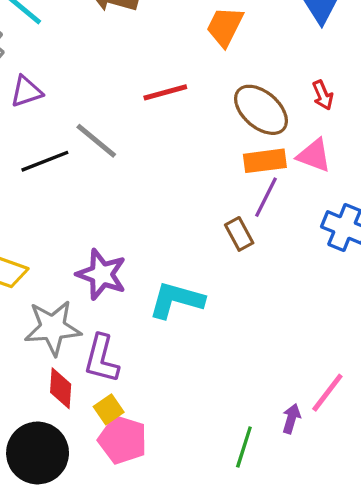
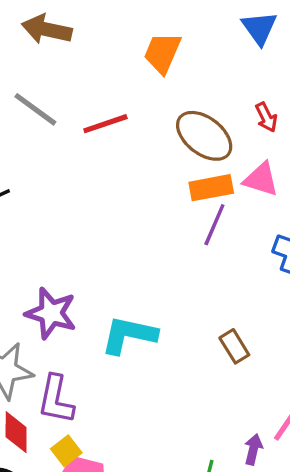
gray line: (96, 141) -> (35, 109), moved
brown rectangle: (239, 234) -> (234, 346), moved

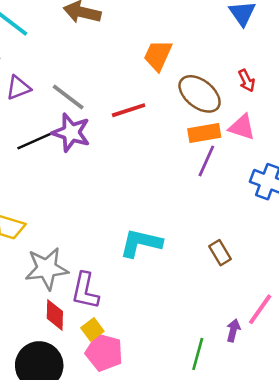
orange trapezoid: (162, 53) -> (158, 55), moved
gray line: (35, 109) -> (68, 97), moved
red line: (105, 124) -> (129, 110), moved
purple star: (51, 313) -> (71, 132), moved

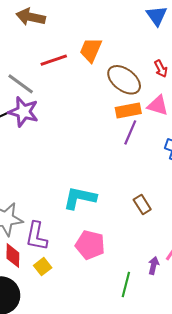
red line: (129, 110) -> (54, 60), moved
pink pentagon: (104, 352) -> (90, 245), moved

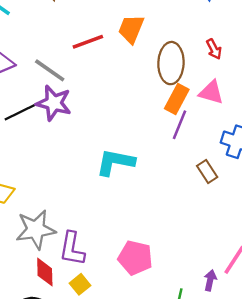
brown ellipse: (124, 80) -> (171, 63), turned 56
orange rectangle: (128, 111) -> (177, 99), turned -50
cyan L-shape: (80, 198) -> (115, 162), moved
brown rectangle: (142, 204) -> (207, 171), moved

